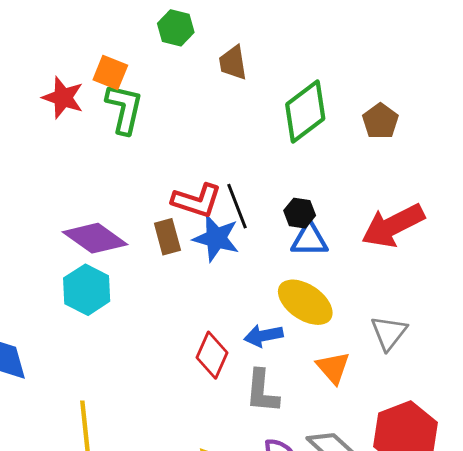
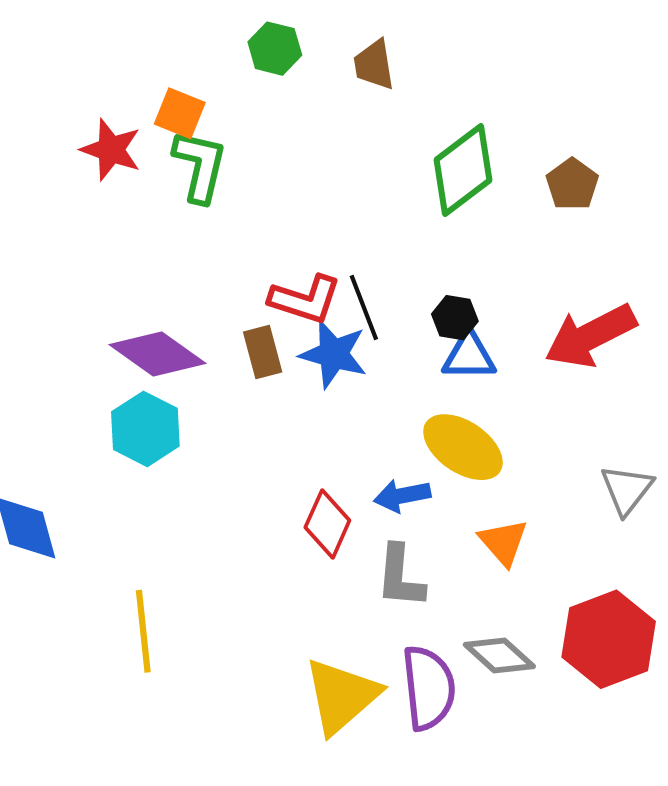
brown trapezoid: (233, 63) -> (374, 65), moved
gray triangle: (389, 333) -> (627, 490), moved

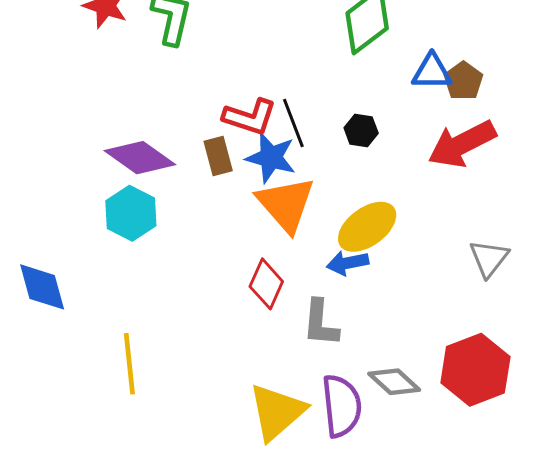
brown pentagon: (572, 184) -> (463, 81), moved
blue triangle: (469, 356) -> (432, 72), moved
yellow ellipse: (463, 447) -> (367, 227), turned -70
blue arrow: (402, 496) -> (348, 263), moved
orange triangle: (503, 542) -> (286, 204), moved, size x1.6

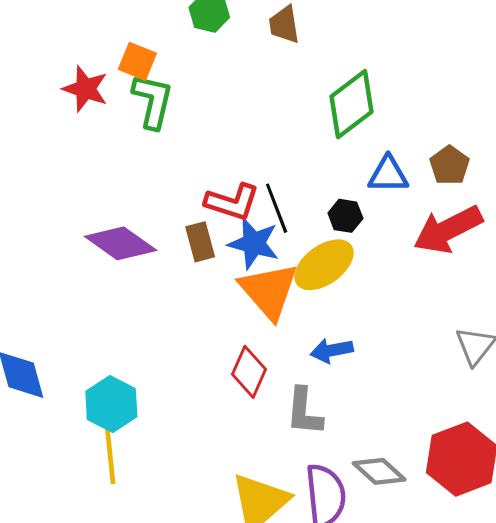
blue triangle: (432, 72) -> (388, 175), moved
cyan hexagon: (131, 213) -> (111, 404), moved
yellow ellipse: (367, 227) -> (324, 265), moved

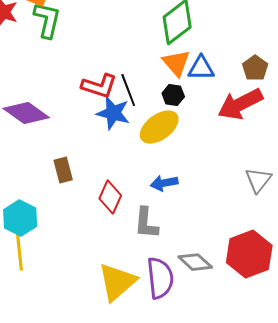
brown pentagon: (449, 165) -> (255, 68), moved
brown rectangle: (200, 242) -> (63, 170), moved
orange triangle: (269, 291) -> (176, 63), moved, size x0.7

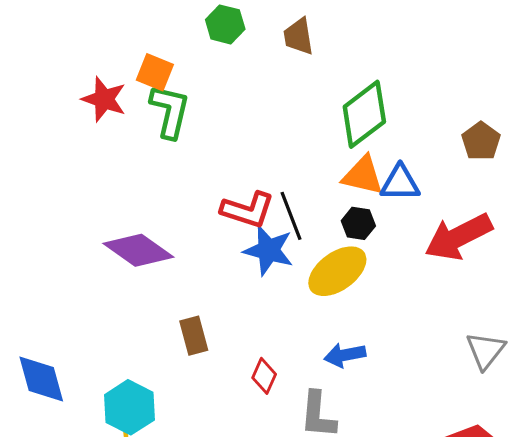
orange triangle: (176, 63) -> (363, 175), turned -36
brown pentagon: (255, 68) -> (481, 141), moved
red diamond: (110, 197) -> (264, 376), size x0.7

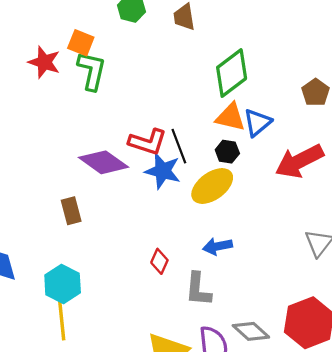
blue triangle: (400, 183) -> (257, 123), turned -40
purple diamond: (138, 250) -> (103, 162), moved
brown rectangle: (194, 336) -> (71, 211), moved

